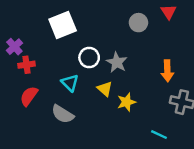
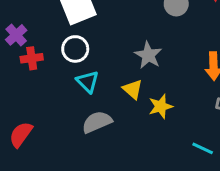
white circle: (89, 58) -> (75, 49), moved
red semicircle: (29, 96) -> (21, 134), moved
gray semicircle: (63, 114) -> (97, 122), moved, turned 125

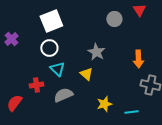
red cross: (32, 58) -> (36, 85), moved
yellow star: (161, 106) -> (104, 104), moved
cyan line: (203, 148) -> (131, 112), turned -32

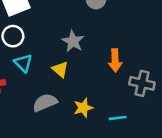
orange arrow: (138, 59) -> (115, 60), moved
gray semicircle: (63, 95) -> (45, 103), moved

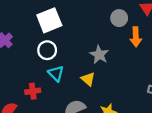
orange arrow: (115, 60) -> (136, 37), moved

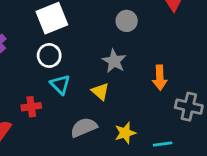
gray circle: (119, 18) -> (127, 21), moved
orange arrow: (136, 37) -> (160, 78), moved

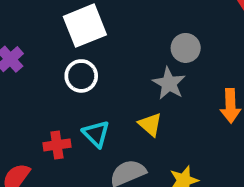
gray circle: (127, 21) -> (186, 48), moved
cyan triangle: (60, 85) -> (96, 134), moved

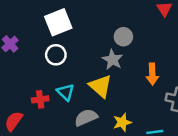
yellow triangle: (150, 124) -> (100, 86), size x1.5

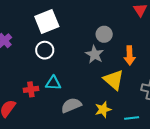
orange arrow: (152, 74) -> (130, 55), moved
yellow triangle: (100, 86) -> (114, 80), moved
cyan triangle: (66, 92) -> (53, 83), turned -42

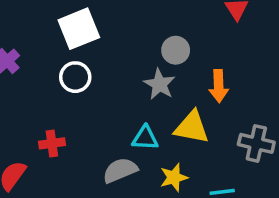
yellow triangle: (114, 80) -> (192, 127), turned -30
cyan triangle: (53, 83) -> (145, 138), moved

